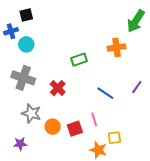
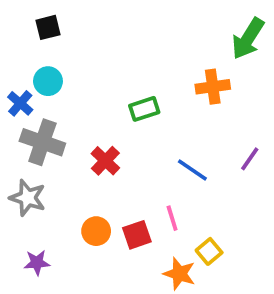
blue cross: (11, 31) -> (20, 103), moved, turned -32
gray star: (31, 113) -> (28, 198), moved
yellow square: (114, 138) -> (209, 251), turned -32

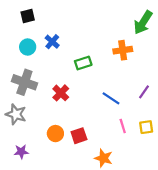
blue cross: (20, 103) -> (52, 42), moved
pink line: (172, 218) -> (123, 126), moved
yellow square: (209, 251) -> (146, 127), moved, turned 32

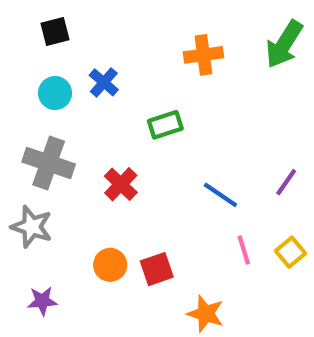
orange cross: (123, 50) -> (204, 55), moved
yellow square: (146, 127) -> (290, 252), turned -32

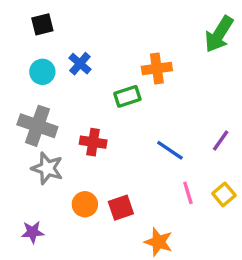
orange cross: (204, 55) -> (157, 69), moved
red cross: (121, 184) -> (93, 142), turned -35
gray star: (32, 227) -> (47, 168), moved

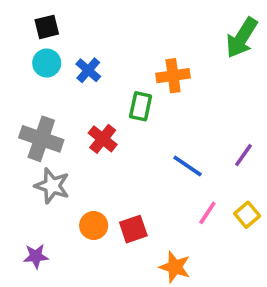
cyan circle: (42, 72) -> (47, 63), moved
green rectangle: (127, 96) -> (141, 106), turned -60
red cross: (93, 142) -> (103, 139), moved, turned 30
pink line: (188, 193) -> (207, 213), turned 50

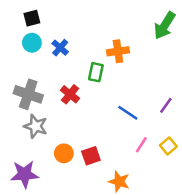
purple star: (36, 256) -> (25, 174), size x1.6

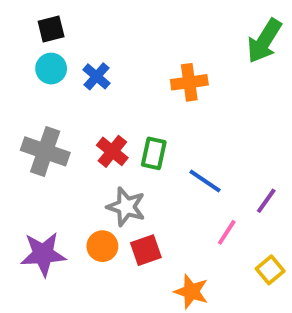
green rectangle: (96, 72) -> (154, 153), moved
purple line: (166, 105) -> (266, 201), moved
gray star: (36, 126) -> (126, 207), moved
yellow square: (168, 146) -> (270, 270), moved
purple star: (25, 174) -> (43, 254), moved

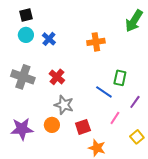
green rectangle: (154, 153) -> (120, 78), moved
red square: (146, 250) -> (83, 127), moved

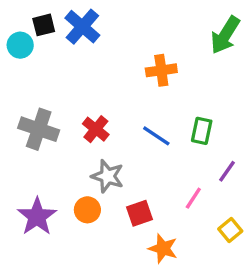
cyan circle: (26, 35) -> (20, 45), moved
blue cross: (49, 39) -> (82, 27), moved, size x1.5
blue line: (104, 92) -> (156, 136), moved
purple star: (22, 129) -> (37, 217), turned -30

